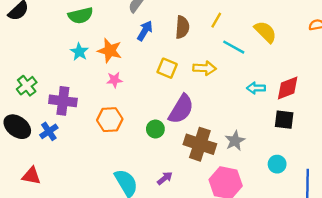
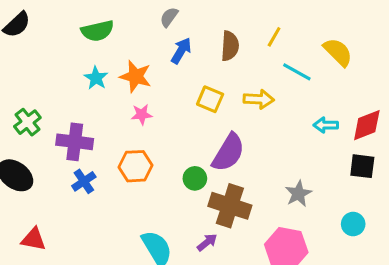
blue cross: (49, 131) -> (84, 181), moved
brown cross: (200, 144) -> (230, 206), moved

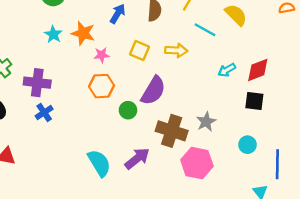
pink star: (142, 114) -> (102, 55), moved
cyan arrow: (326, 125) -> (227, 70), turned -30
orange hexagon: (136, 166) -> (102, 86), moved
brown cross: (230, 206) -> (172, 131), moved
purple arrow: (207, 242) -> (137, 158), size x1.6

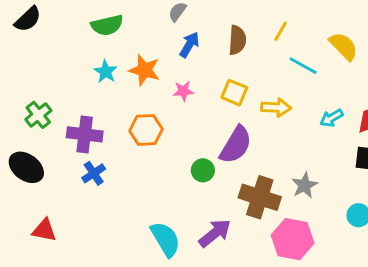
yellow square: (139, 50) -> (234, 93), moved
yellow arrow: (176, 50) -> (276, 107), moved
pink star: (102, 55) -> (183, 91), moved
orange hexagon: (102, 86) -> (146, 130), moved

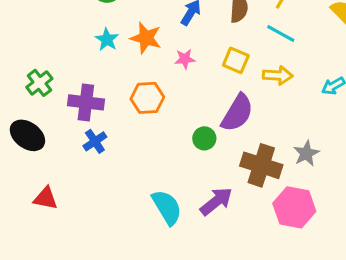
cyan line: (303, 66) -> (281, 33), moved

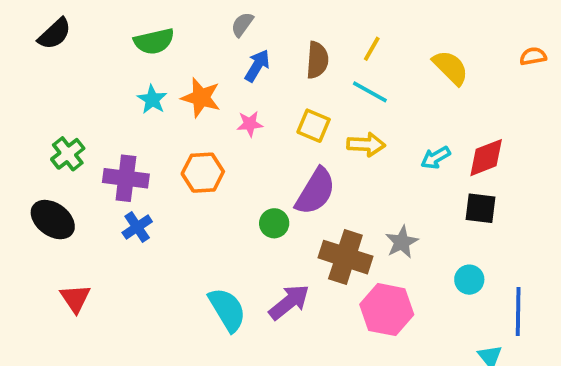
red triangle: (45, 198) -> (75, 298), turned 45

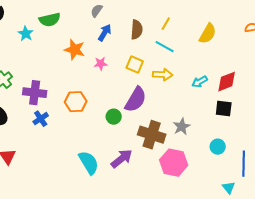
yellow semicircle: (451, 68) -> (208, 34), turned 75
cyan star: (152, 99) -> (26, 34), moved
orange hexagon: (203, 173) -> (76, 102), moved

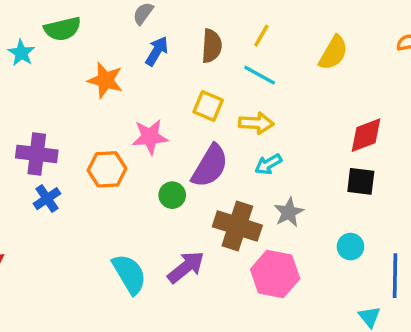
pink star: (101, 64) -> (150, 137), moved, size x1.5
cyan arrow: (200, 82) -> (268, 164), moved

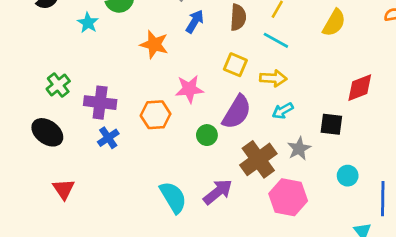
black square: (361, 181) -> (331, 124), moved
brown cross: (237, 226) -> (258, 159), turned 36

